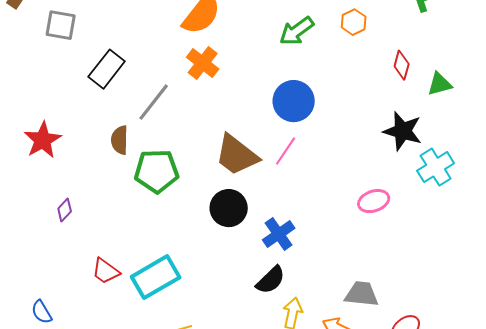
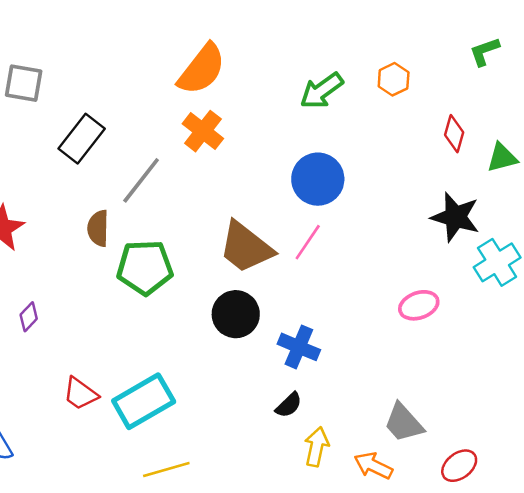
blue cross: (279, 234) -> (299, 347), turned -32
black semicircle: (271, 280) -> (289, 405), size x0.7
gray trapezoid: (362, 294) -> (404, 423), turned -138

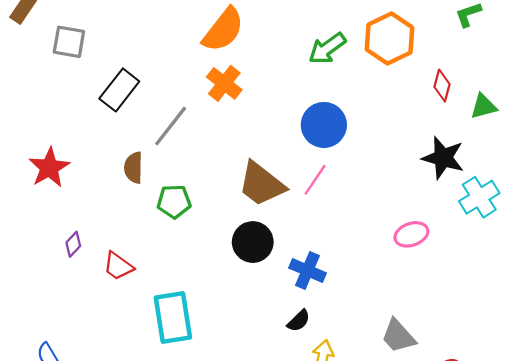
orange hexagon: (394, 79) -> (389, 39), size x1.8
green pentagon: (145, 267) -> (174, 202), size x0.7
red trapezoid: (80, 394) -> (118, 266), moved
cyan rectangle: (144, 401) -> (173, 318), turned -69

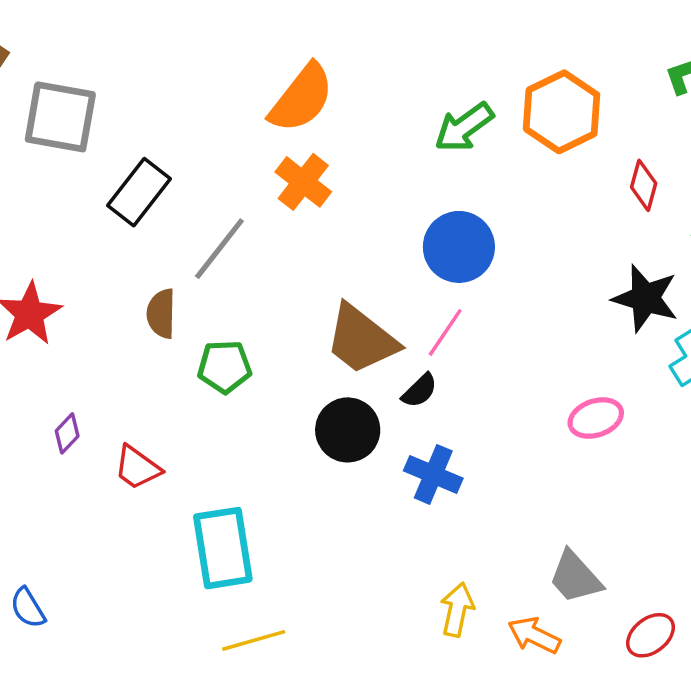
gray square: (69, 42) -> (60, 117), size x1.4
black semicircle: (299, 321) -> (420, 391), moved

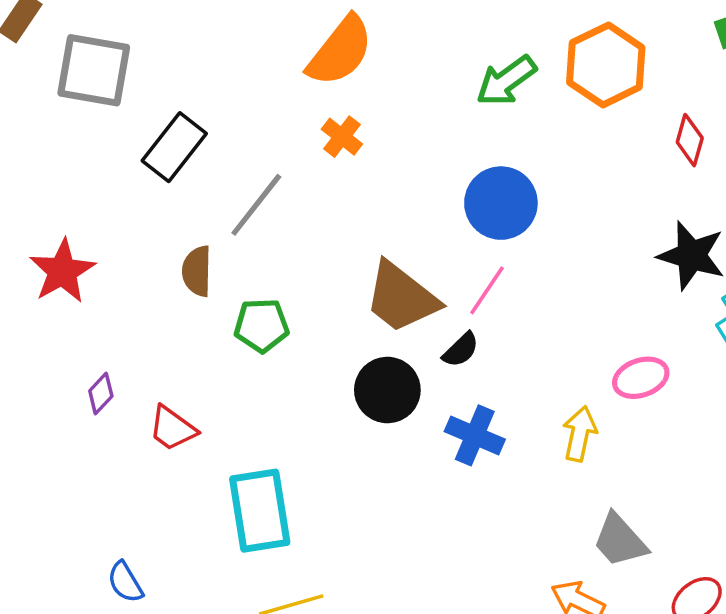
orange cross: (303, 182) -> (342, 137), size x0.7
blue semicircle: (28, 608) -> (125, 582), moved
yellow arrow: (457, 610) -> (580, 434), moved

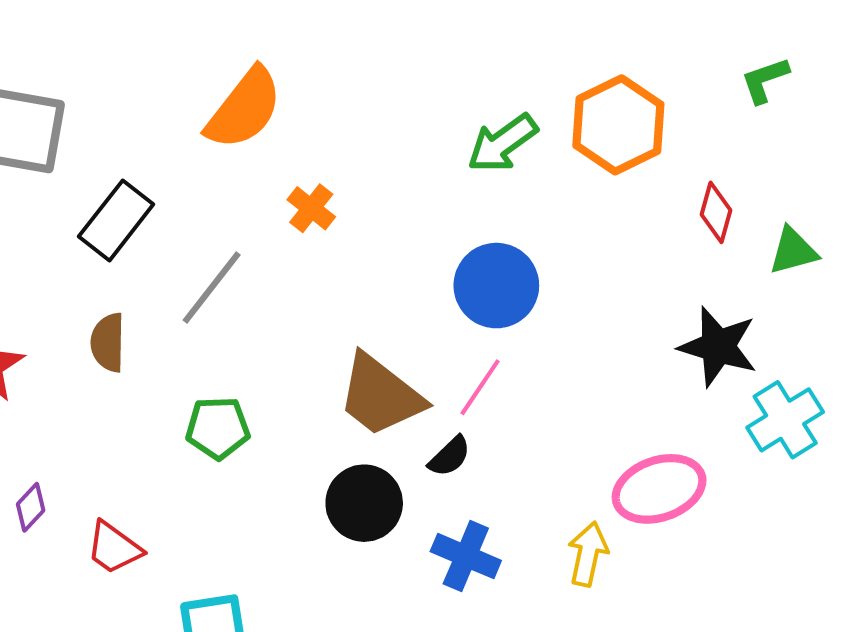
orange semicircle: (340, 51) -> (244, 109), moved
brown semicircle: (197, 271) -> (108, 342), moved
pink ellipse: (641, 378) -> (659, 489), size x1.4

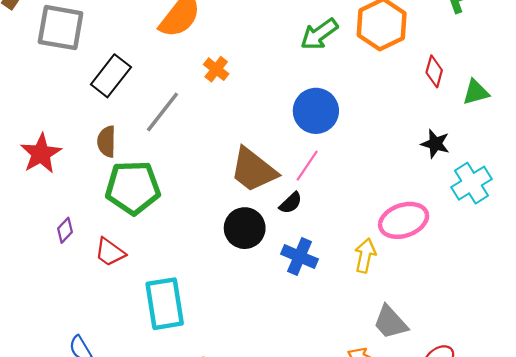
black star: (718, 347) -> (435, 144), size x0.7
green pentagon: (218, 428) -> (133, 188), moved, size x1.6

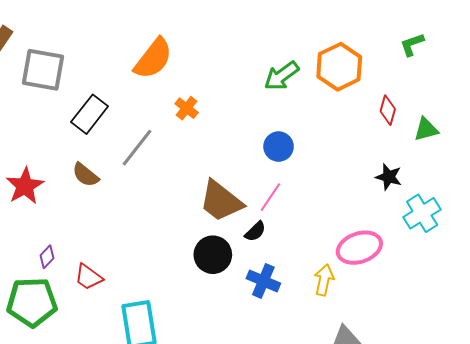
blue circle: (316, 111) -> (279, 147), size x0.7
brown semicircle: (107, 142) -> (85, 175), turned -52
green pentagon: (133, 188) -> (32, 302), moved

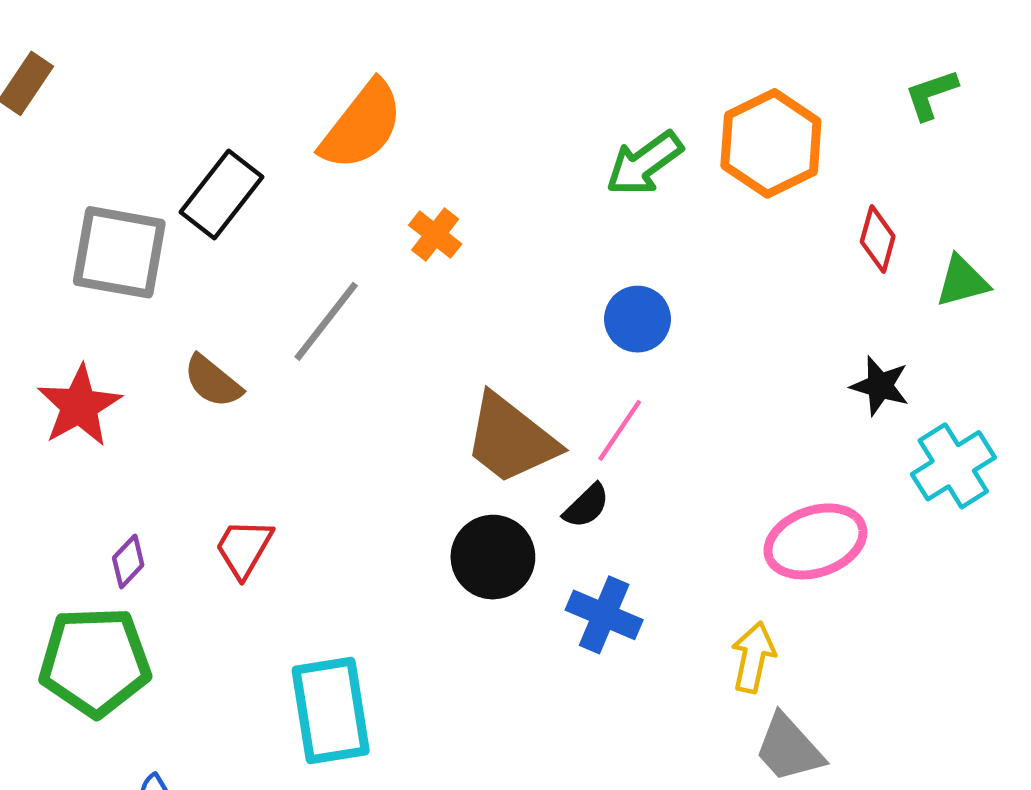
gray square: (43, 70) -> (119, 252), moved
black rectangle: (90, 114) -> (222, 195), moved
red trapezoid: (89, 277) -> (244, 548), moved, turned 84
yellow arrow: (324, 280) -> (753, 657), moved

